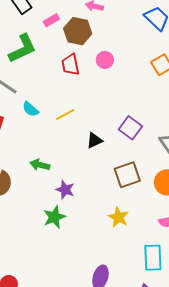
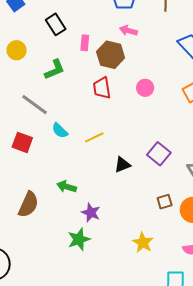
pink rectangle: (51, 20) -> (85, 43), turned -56
green L-shape: (22, 48) -> (55, 70), size x0.7
pink circle: (105, 60) -> (145, 88), moved
brown square: (127, 175) -> (165, 202), moved, size x0.6

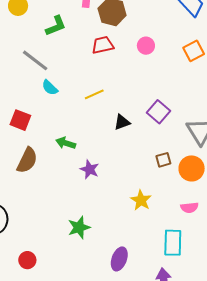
red trapezoid: (102, 88) -> (103, 45), turned 85
cyan semicircle: (60, 131) -> (50, 88), moved
red square: (22, 142) -> (20, 120), moved
green star: (79, 239) -> (79, 227), moved

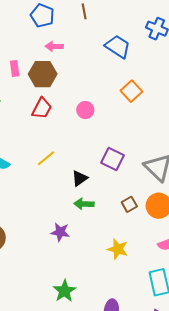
red trapezoid: (103, 45) -> (42, 108), turned 145
pink circle: (146, 46) -> (85, 110), moved
green arrow: (66, 143) -> (84, 204), moved

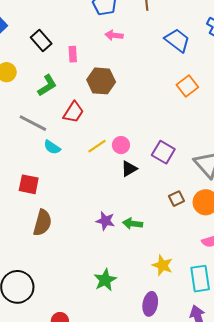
brown hexagon: (43, 74) -> (101, 81), moved
red trapezoid: (42, 108) -> (73, 112), moved
pink circle: (85, 110) -> (121, 145), moved
green arrow: (84, 204) -> (133, 224), moved
yellow star: (118, 249) -> (162, 265), moved

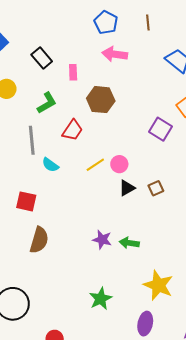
pink arrow: (114, 35) -> (115, 54), size x1.4
gray line: (33, 123) -> (32, 140), turned 56
purple square: (163, 152) -> (160, 129), moved
brown square: (176, 199) -> (156, 188), moved
yellow star: (162, 265) -> (158, 285), size x1.4

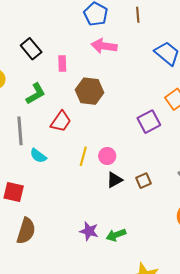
purple square: (160, 129) -> (149, 122), turned 30
yellow line: (95, 165) -> (83, 156), turned -42
green arrow: (129, 243) -> (116, 235), turned -30

